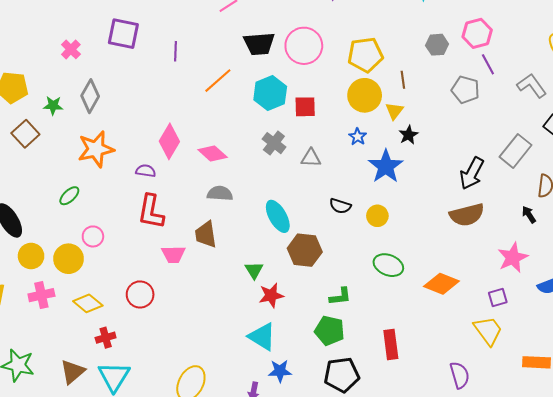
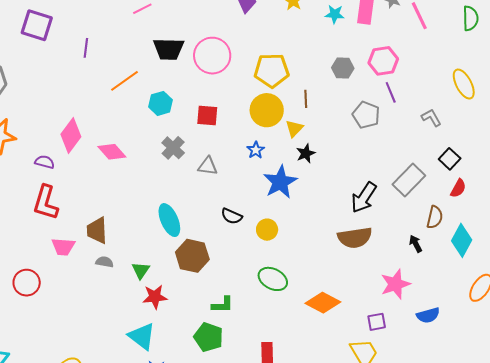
gray L-shape: (532, 86) -> (431, 118), size x0.7
cyan hexagon: (270, 93) -> (161, 103), moved, size x0.7
gray semicircle: (220, 193) -> (104, 262), moved, size x0.7

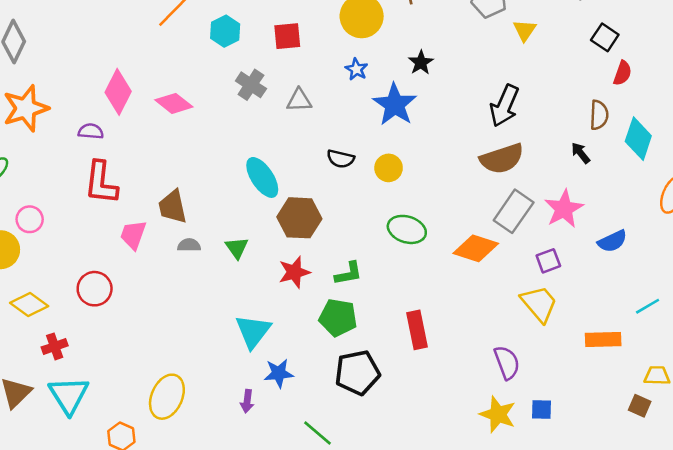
yellow triangle: (294, 128) -> (525, 30), moved
gray rectangle: (409, 180) -> (514, 211), moved
pink trapezoid: (63, 247) -> (133, 235), turned 115
red star: (155, 297) -> (294, 272), moved
cyan triangle: (142, 336) -> (253, 331), turned 40

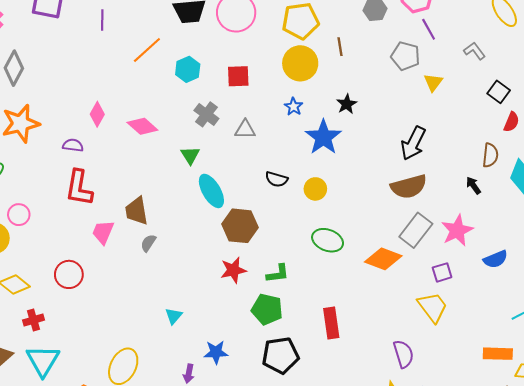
pink diamond: (118, 92) -> (97, 114), size x0.7
gray semicircle: (189, 245) -> (148, 243), turned -60
green triangle: (237, 248) -> (190, 155), moved
cyan triangle: (253, 331) -> (174, 316), moved, size x0.6
orange rectangle: (603, 340) -> (498, 354), moved

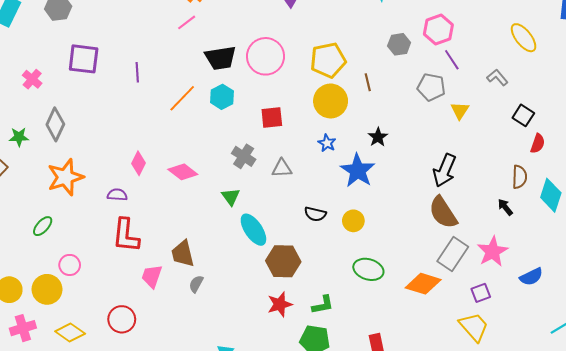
cyan hexagon: (188, 69) -> (222, 97), moved
brown semicircle: (409, 187) -> (443, 212), turned 76

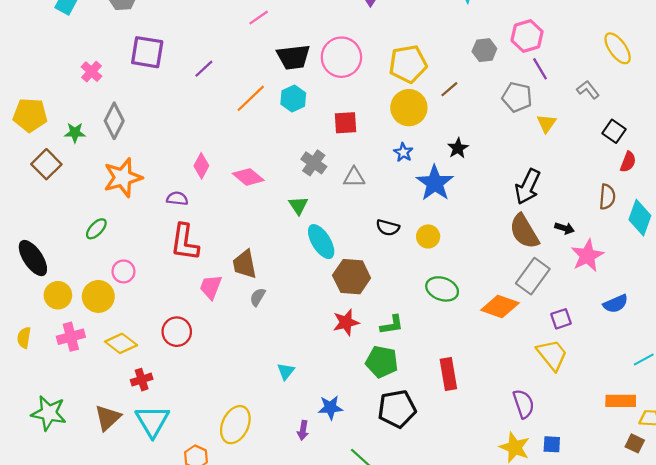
purple line: (137, 72) -> (204, 69), turned 48
brown line: (368, 82) -> (449, 89), turned 60
black arrow: (505, 207) -> (565, 228), moved, turned 144
pink star: (493, 252) -> (587, 256), moved

